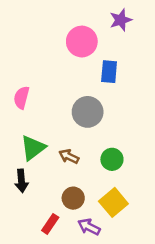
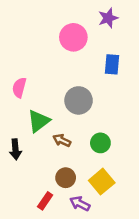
blue rectangle: (109, 72) -> (112, 64), moved
green triangle: (33, 148) -> (39, 121), moved
black arrow: (21, 181) -> (15, 149), moved

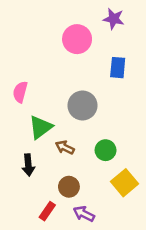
purple star: (108, 18) -> (114, 19), turned 30
black arrow: (15, 149) -> (28, 165), moved
yellow square: (102, 182) -> (124, 183), moved

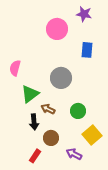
black arrow: (28, 165) -> (34, 122), moved
purple arrow: (84, 214) -> (74, 154), moved

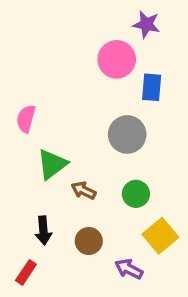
pink circle: (57, 29) -> (117, 59), moved
gray circle: (61, 78) -> (127, 134), moved
black arrow: (34, 122) -> (43, 231), moved
red rectangle: (35, 156) -> (26, 272), moved

